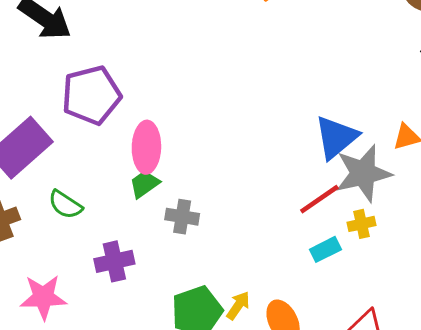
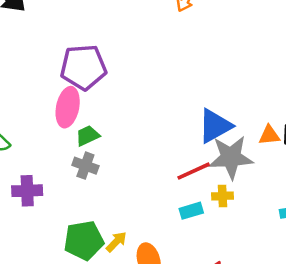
purple pentagon: (91, 95) -> (83, 67), moved
green trapezoid: (144, 184) -> (88, 136), moved

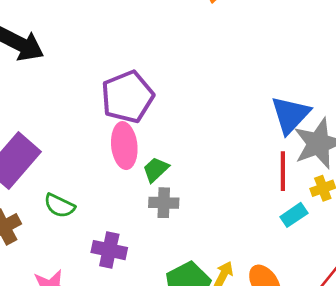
red line: (194, 171) -> (283, 171), turned -48
purple cross: (27, 191) -> (109, 250), turned 32

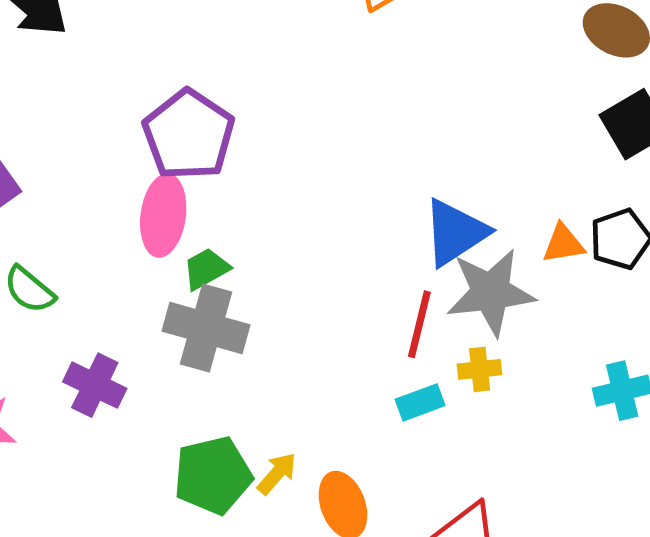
purple pentagon: (127, 97) -> (189, 135), turned -30
gray cross: (164, 203) -> (206, 328), size x1.6

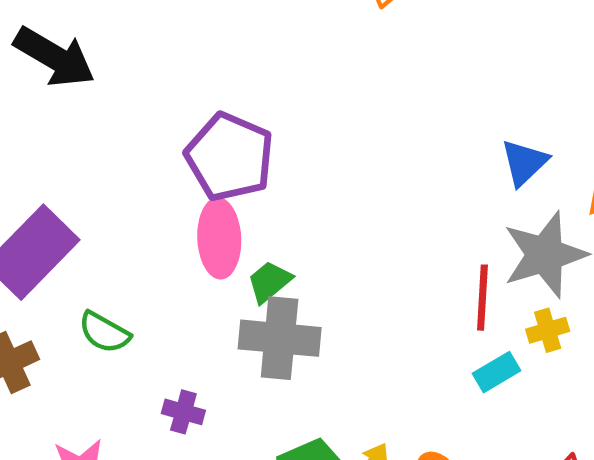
blue triangle: (455, 232) -> (524, 163), moved, size x0.7
purple cross: (95, 385) -> (183, 412), size x0.7

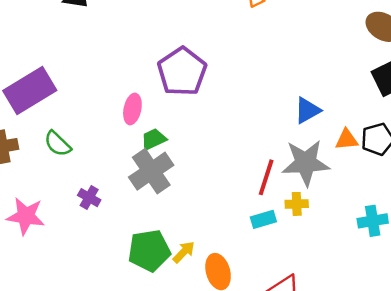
purple pentagon: (230, 157) -> (182, 72), moved
pink ellipse: (219, 238) -> (132, 109), size x0.7
gray cross: (280, 338) -> (151, 171), turned 36

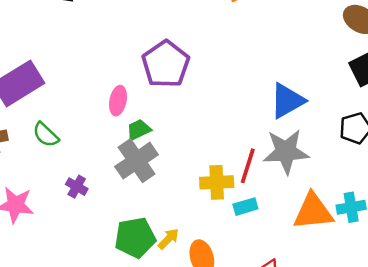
blue triangle: (307, 110) -> (287, 101), size x1.4
orange triangle: (347, 140) -> (313, 212), moved, size x1.8
yellow cross: (297, 204) -> (217, 182), moved, size x1.5

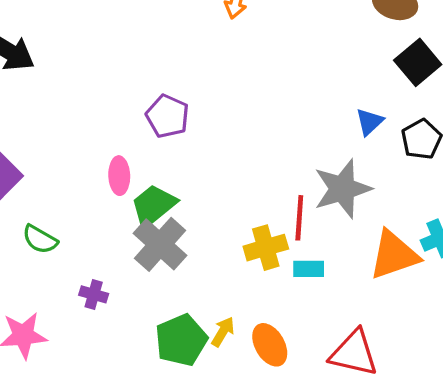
purple pentagon: (166, 64) -> (167, 116), size x0.7
blue triangle: (287, 101) -> (370, 122), moved, size x0.6
green trapezoid: (139, 130) -> (153, 206), size x1.5
cyan rectangle: (245, 207) -> (309, 269), turned 30

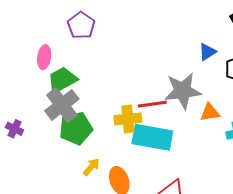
red line: (299, 218) -> (152, 104), turned 68
orange triangle: (394, 255) -> (210, 112), moved, size x0.6
cyan rectangle: (309, 269) -> (152, 137), size x2.0
green pentagon: (181, 340) -> (76, 128), moved

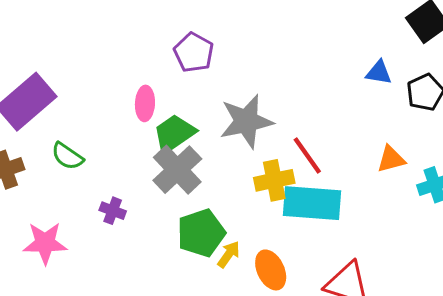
blue triangle: (207, 52) -> (379, 73), turned 48
gray star: (183, 91) -> (246, 121), moved
red line: (152, 104) -> (307, 156), turned 68
green pentagon: (76, 128) -> (201, 233), moved

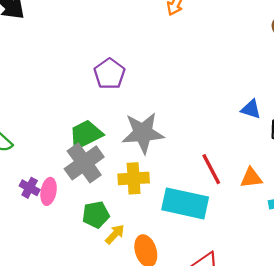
pink ellipse: (145, 103) -> (49, 191), moved
red line: (307, 156) -> (211, 169), moved
yellow cross: (274, 180) -> (134, 178), moved
green pentagon: (201, 233) -> (96, 215), size x0.7

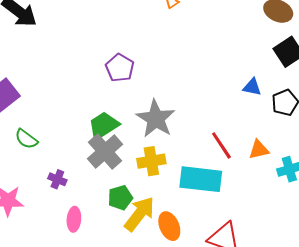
gray star: (143, 133) -> (156, 119), turned -30
pink ellipse: (49, 191) -> (74, 219), moved
yellow arrow: (115, 234) -> (140, 214), size x1.8

